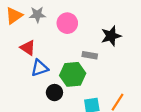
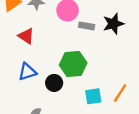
gray rectangle: (90, 55) -> (87, 26), moved
blue triangle: (40, 68) -> (27, 72), moved

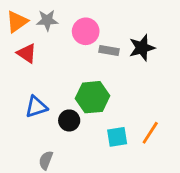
red triangle: (26, 36) -> (27, 53), moved

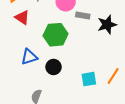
black star: (142, 48) -> (107, 25), moved
green hexagon: (93, 97) -> (56, 35), moved

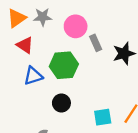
gray rectangle: (83, 15) -> (96, 43), turned 56
blue triangle: (29, 57) -> (33, 76), moved

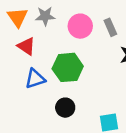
orange triangle: (17, 18) -> (18, 17), turned -30
gray rectangle: (96, 43) -> (110, 27), moved

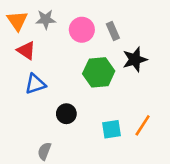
green hexagon: (68, 67) -> (99, 72), moved

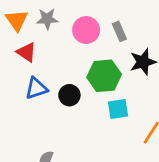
black circle: (66, 114) -> (69, 95), moved
cyan square: (112, 129) -> (118, 109), moved

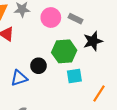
gray rectangle: (119, 31) -> (75, 19), turned -40
blue triangle: (36, 88) -> (19, 78), moved

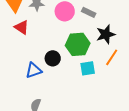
orange line: (99, 93) -> (112, 57), moved

